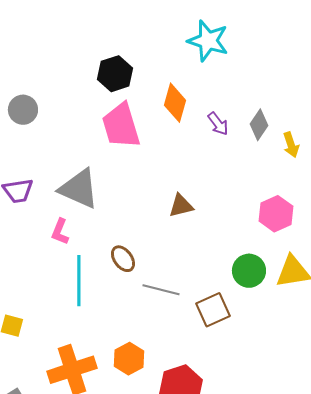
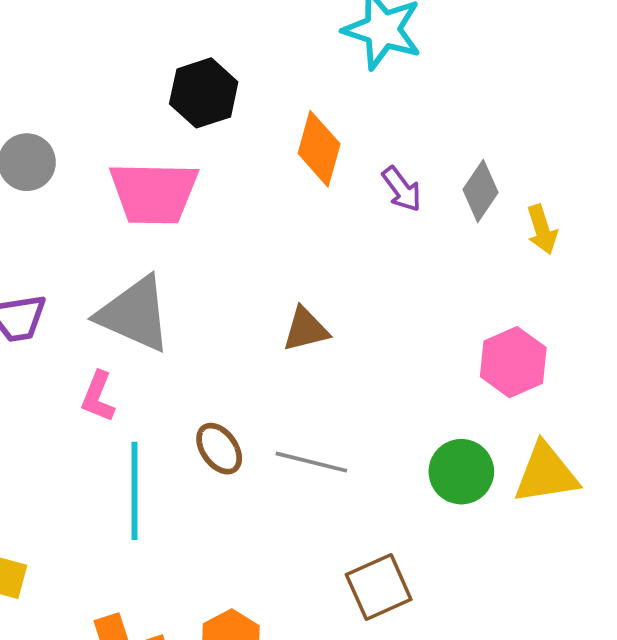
pink trapezoid: (121, 126) -> (154, 193), moved, turned -72
brown triangle: (181, 206) -> (306, 329), moved
gray line: (161, 290) -> (311, 462), moved
brown square: (213, 310) -> (379, 587), moved

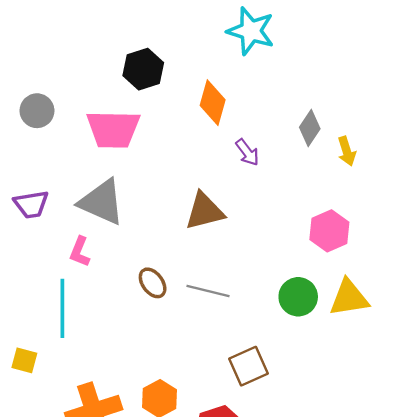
purple arrow: (402, 189) -> (247, 152), moved
brown triangle: (306, 329) -> (205, 211), size x1.4
cyan line: (135, 491) -> (62, 308), moved

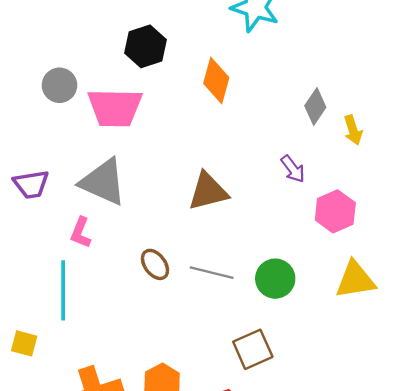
gray circle: (37, 111) -> (59, 85), moved
purple arrow: (247, 152) -> (293, 169), moved
green circle: (298, 297) -> (275, 279), moved

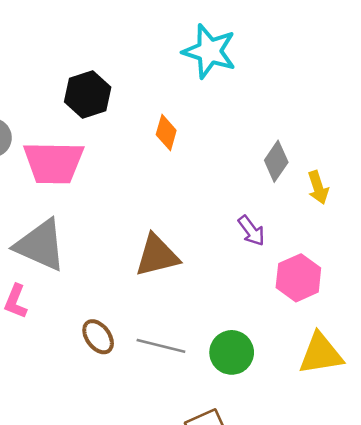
orange diamond: (216, 81) -> (166, 132), size x0.7

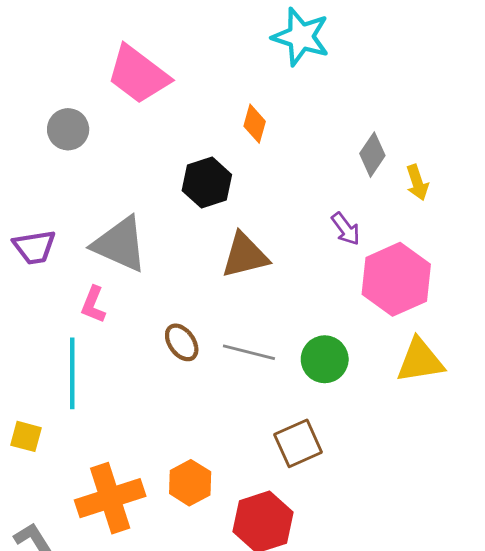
black hexagon: (88, 95) -> (207, 183), moved
pink trapezoid: (54, 163) -> (138, 75), moved, turned 36
pink hexagon: (298, 278) -> (396, 279), size x1.4

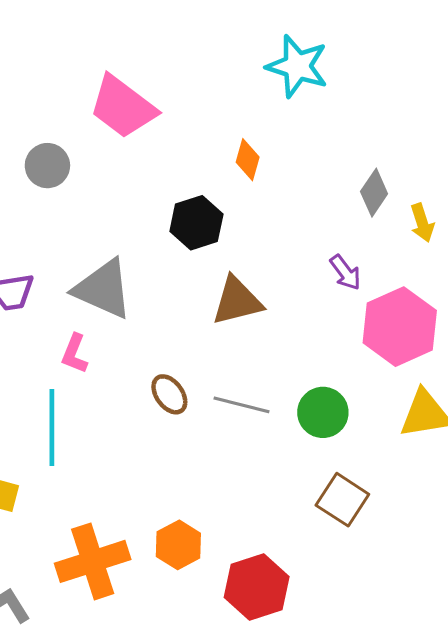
brown square: (298, 443) -> (342, 500), moved, turned -33

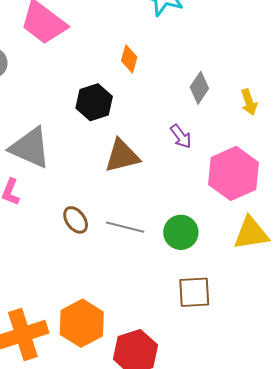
gray diamond: (374, 193) -> (199, 88), moved
purple arrow: (345, 272) -> (181, 136), moved
brown square: (342, 500) -> (194, 292), turned -36
orange hexagon: (178, 545) -> (82, 323), size x1.4

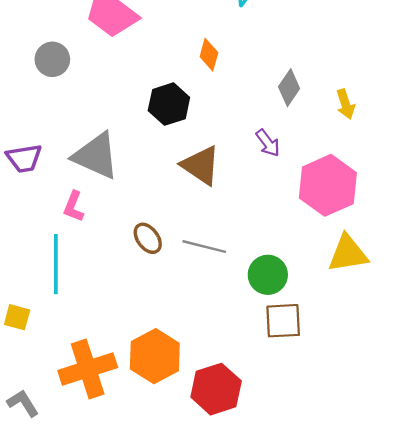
brown triangle: (122, 156) -> (201, 165), turned 48
green circle: (181, 232) -> (268, 275), moved

